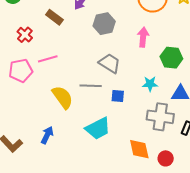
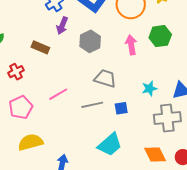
red cross: (25, 35) -> (16, 72), turned 35
green hexagon: (171, 58) -> (160, 36), moved
pink line: (48, 59) -> (58, 94), moved
yellow semicircle: (63, 97) -> (30, 142), moved, turned -55

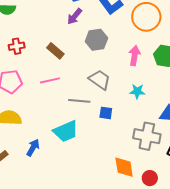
brown rectangle: (40, 47) -> (55, 51), moved
cyan star: (149, 88) -> (137, 91), moved
cyan trapezoid: (110, 145) -> (66, 131), moved

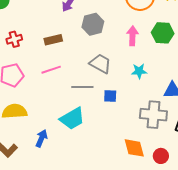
brown rectangle: (55, 51) -> (53, 40), turned -48

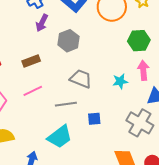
pink arrow: (132, 36) -> (143, 70), moved
blue square: (110, 96) -> (94, 119), moved
gray cross: (153, 115) -> (140, 123), turned 32

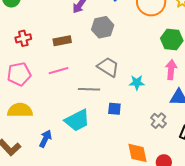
cyan star: (120, 81) -> (137, 83), moved
gray cross: (140, 123) -> (158, 121), size x0.6

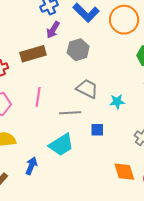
brown rectangle: (62, 41) -> (33, 54), moved, size x1.4
pink line: (59, 71) -> (38, 97), turned -60

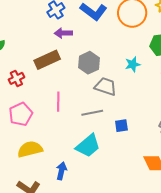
purple arrow: (53, 30) -> (63, 33), turned 66
gray hexagon: (78, 50) -> (89, 63), moved
cyan star: (117, 102) -> (133, 64), moved

